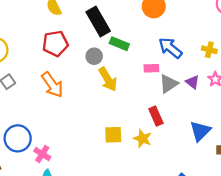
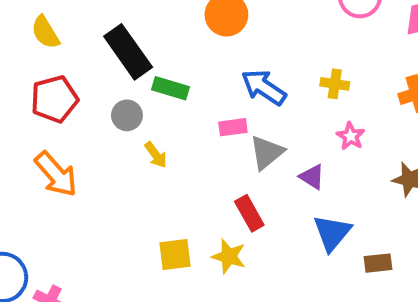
yellow arrow: (108, 79) -> (156, 155), size x0.6
purple triangle: (192, 82) -> (312, 177), moved

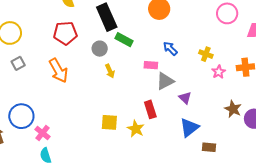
blue arrow: (264, 87) -> (170, 48), size x0.7
pink star: (351, 136) -> (219, 72), moved

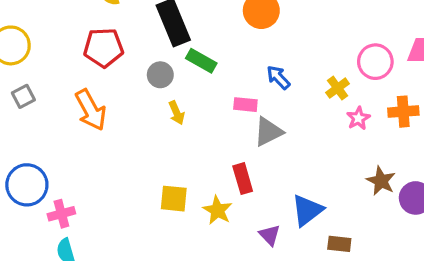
pink circle: (227, 13) -> (375, 62), moved
yellow cross: (206, 54) -> (338, 88), turned 32
purple triangle: (185, 98) -> (270, 235), moved
pink cross: (42, 133) -> (61, 214), turned 35

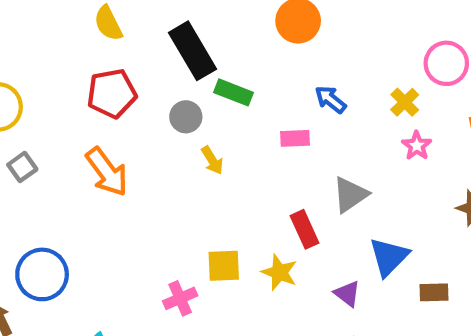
pink star: (358, 118) -> (417, 146), moved
gray triangle: (268, 132) -> (350, 195), moved
pink cross: (61, 214) -> (180, 298), moved

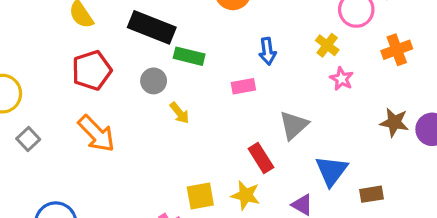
black rectangle: (193, 51) -> (152, 27), turned -30
blue arrow: (330, 99) -> (267, 51), turned -128

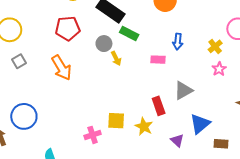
yellow arrow: (180, 113) -> (116, 58), moved

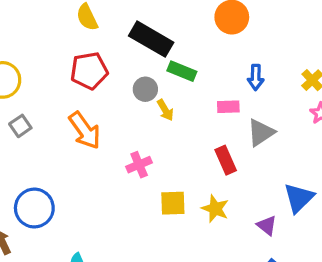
gray triangle: (183, 91) -> (261, 133), moved
red rectangle: (159, 106) -> (226, 160), moved
pink cross: (93, 135) -> (139, 165), moved

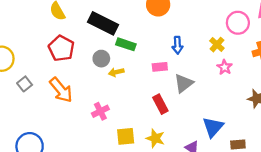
red pentagon: (89, 71) -> (61, 48), turned -30
yellow arrow: (165, 110) -> (116, 72), turned 112
gray square: (20, 126) -> (25, 84), moved

